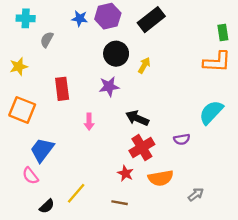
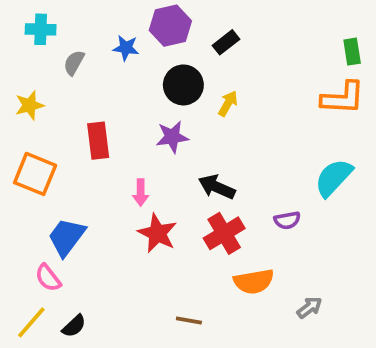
blue star: (80, 18) -> (126, 48), moved
black rectangle: (151, 20) -> (226, 42), moved, size x0.6
red star: (125, 173) -> (157, 233), moved, size x1.5
yellow line: (76, 193) -> (31, 322), moved

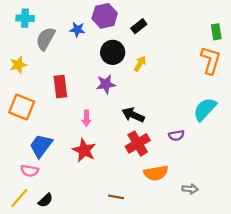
gray semicircle: (74, 63) -> (46, 39), size x1.5
orange L-shape: (343, 98) -> (211, 60), turned -76
red star: (157, 233) -> (84, 150), moved
pink semicircle: (48, 278) -> (30, 171), turned -42
gray arrow: (309, 307) -> (190, 189), turned 42

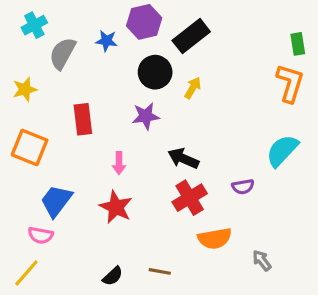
cyan cross: (25, 18) -> (34, 25), turned -30
black rectangle: (139, 26) -> (191, 36), size x1.6
gray arrow: (190, 189) -> (262, 260), turned -133
black semicircle: (46, 200) -> (113, 276), moved

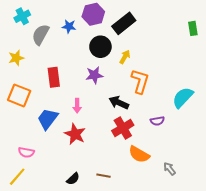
orange L-shape: (290, 83) -> (140, 81), moved
blue trapezoid: (56, 201) -> (48, 119), moved
orange semicircle: (215, 238) -> (139, 154), turned 40

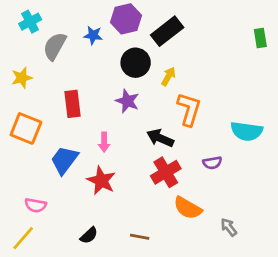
purple star: (94, 75) -> (127, 101), turned 30
cyan semicircle: (183, 98) -> (247, 131), turned -125
black semicircle: (73, 179) -> (89, 235), moved

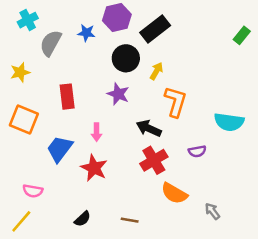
green rectangle: (260, 38) -> (242, 35), turned 48

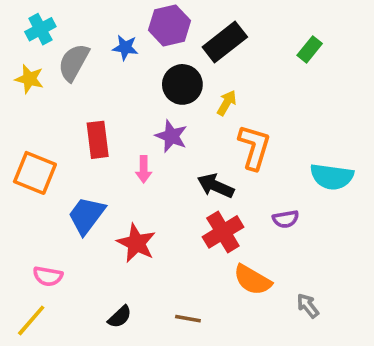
green rectangle: (242, 35) -> (310, 49), moved
yellow star: (20, 72) -> (29, 79), moved, turned 30
pink arrow: (97, 132) -> (144, 169), moved

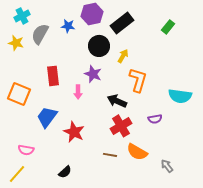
brown line: (188, 319) -> (110, 155), moved

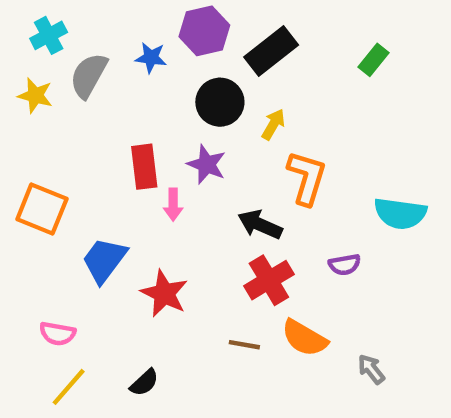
red rectangle: (53, 76) -> (144, 167), moved
yellow line: (17, 174) -> (69, 387), moved

